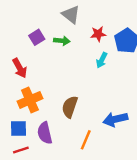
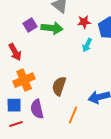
green arrow: (62, 41) -> (52, 28), size x1.5

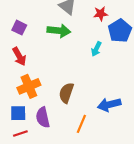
red star: (84, 22) -> (101, 14), moved
purple square: (30, 25) -> (19, 28), moved, turned -32

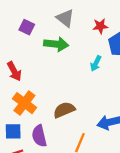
purple square: (19, 28) -> (27, 27), moved
orange cross: (29, 86) -> (24, 103), turned -30
brown semicircle: (66, 93) -> (64, 110), turned 48

